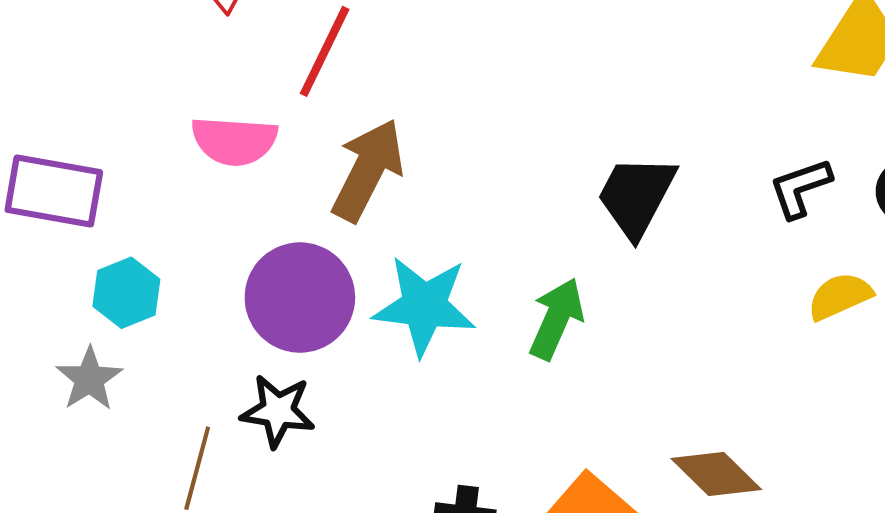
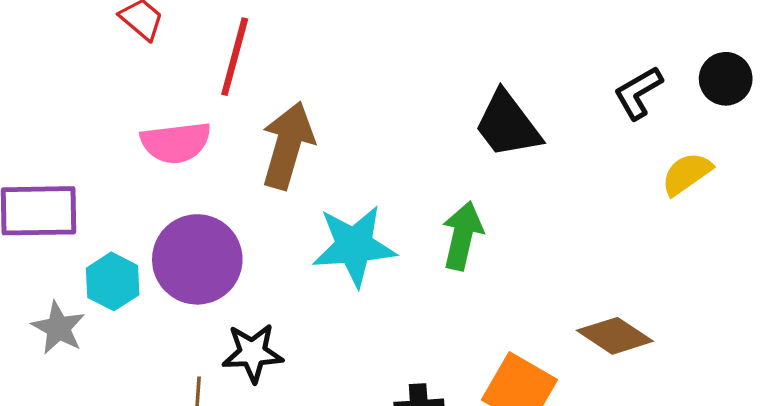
black trapezoid: (636, 196) -> (508, 125), turned -54
purple circle: (300, 298) -> (197, 259), moved
gray star: (89, 379) -> (58, 328), moved

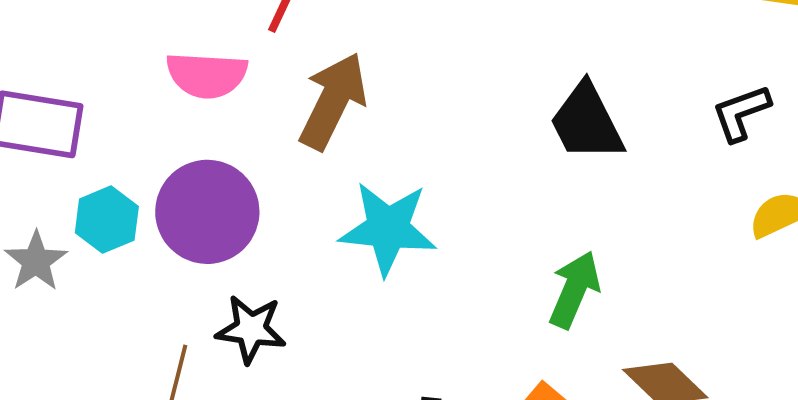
green arrow: (462, 236) -> (574, 290), moved

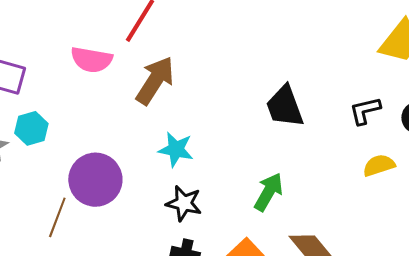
purple circle: (207, 212) -> (95, 180), moved
cyan star: (388, 228) -> (176, 149), size x0.7
black star: (251, 329) -> (184, 203), moved

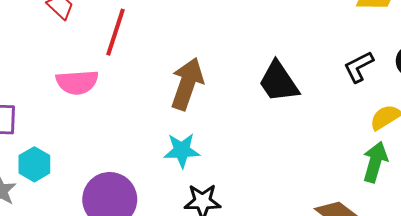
brown arrow: (155, 81) -> (187, 84), moved
green arrow: (269, 192) -> (375, 162), moved

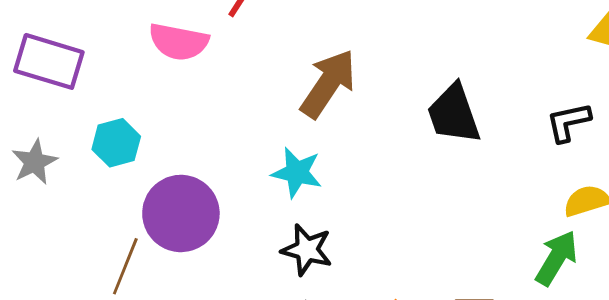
cyan hexagon: (34, 164) -> (116, 143), moved

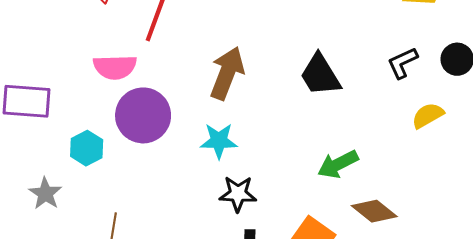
gray star: (34, 162) -> (45, 194), moved
purple circle: (181, 213) -> (143, 115), moved
green arrow: (557, 258) -> (338, 164), moved, turned -135

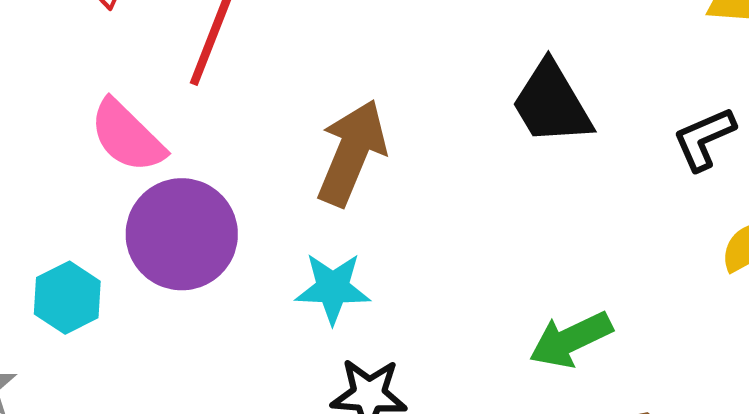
pink semicircle: (115, 67) -> (127, 136), turned 45
black trapezoid: (320, 75) -> (552, 104), moved

